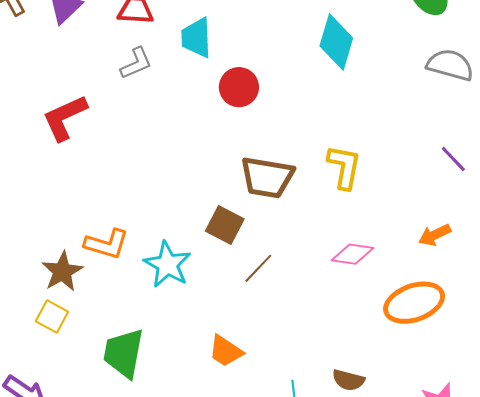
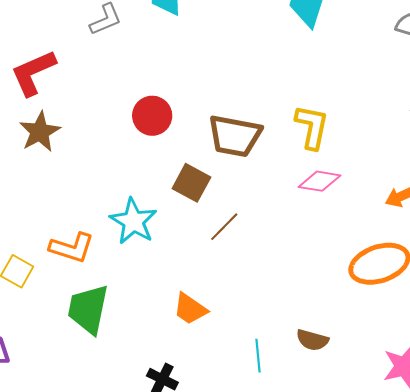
red circle: (239, 87) -> (152, 116), moved
orange L-shape: (107, 244) -> (72, 248), moved
pink diamond: (352, 254) -> (320, 181), moved
brown star: (62, 272) -> (40, 132), moved

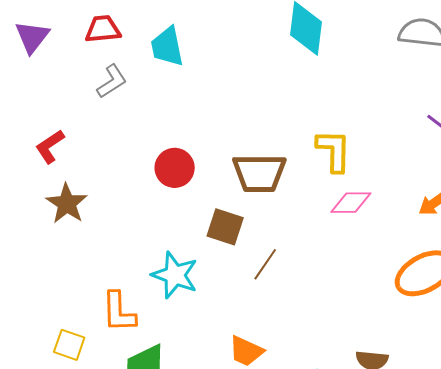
red L-shape: (33, 73) -> (50, 146), size x0.7
orange L-shape: (72, 248) -> (119, 312), turned 81

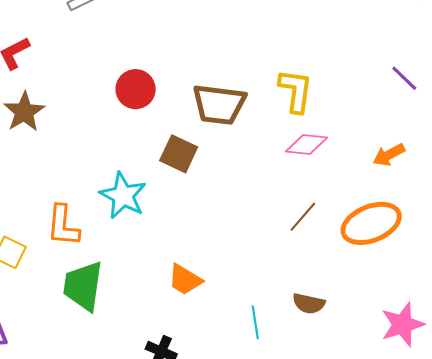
brown line: (265, 264) -> (303, 217), moved

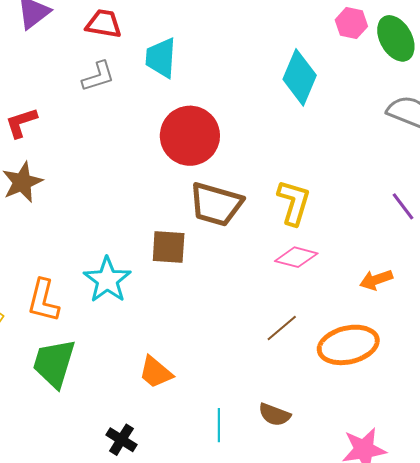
red circle: (136, 89) -> (190, 136), moved, size x1.5
brown square: (179, 154) -> (169, 247), turned -30

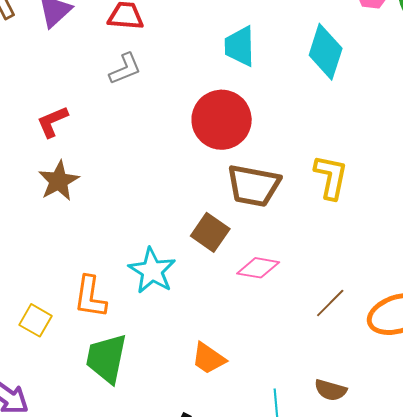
cyan trapezoid: (161, 58) -> (240, 46), moved
brown square: (169, 247) -> (210, 232), turned 36
pink diamond: (296, 257) -> (258, 268), moved

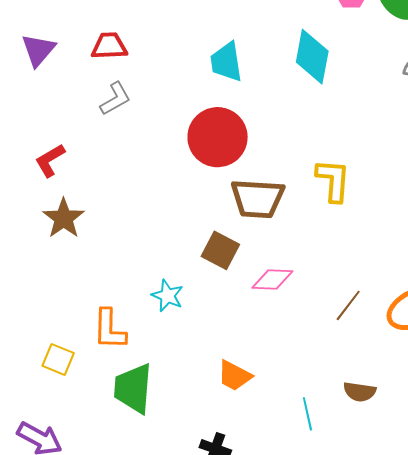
cyan star: (152, 271) -> (167, 296), size x0.7

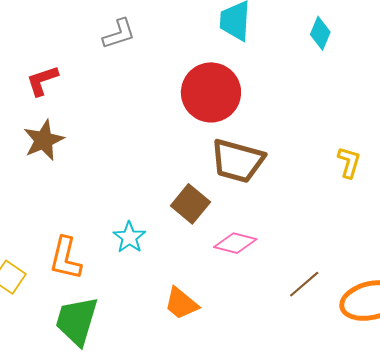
cyan diamond: (312, 57) -> (320, 33), size x0.6
yellow L-shape: (333, 180) -> (349, 162), moved, size x0.7
orange trapezoid: (234, 376) -> (181, 303), moved

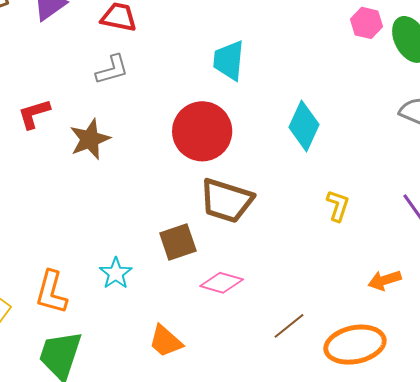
cyan diamond: (320, 33) -> (304, 126), moved, size x1.5
brown star: (44, 140) -> (90, 139), moved
brown square: (190, 204) -> (178, 242), turned 30

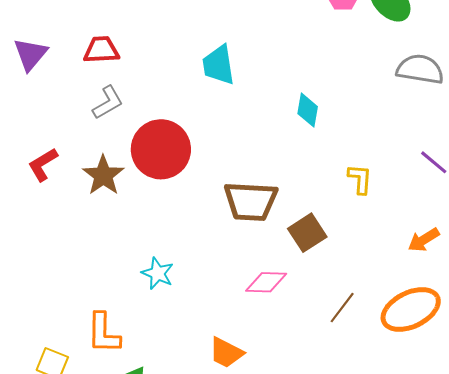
cyan diamond: (304, 126) -> (308, 110), size x0.7
red circle: (202, 131) -> (161, 149), moved
brown square: (178, 242) -> (307, 233), moved
cyan star: (116, 273) -> (158, 273), moved

